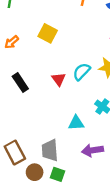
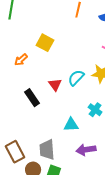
orange arrow: (12, 42) -> (21, 60), moved
black rectangle: (20, 83) -> (32, 98), moved

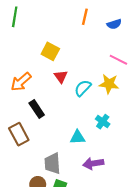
orange arrow: (21, 60) -> (21, 82), moved, size x1.5
red triangle: (55, 85) -> (61, 76), moved
brown rectangle: (15, 152) -> (19, 134), moved

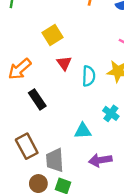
yellow square: (50, 51) -> (52, 35), turned 30
cyan semicircle: (83, 88) -> (89, 76), turned 138
brown rectangle: (19, 134) -> (27, 146), moved

